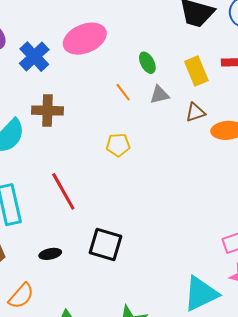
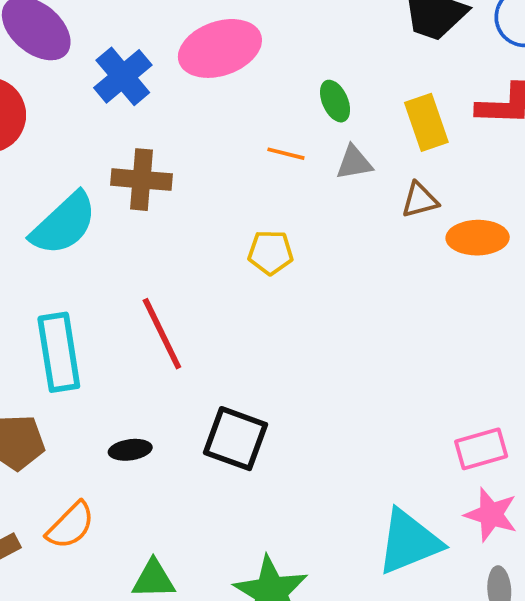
orange line: (123, 92) -> (286, 154), turned -42

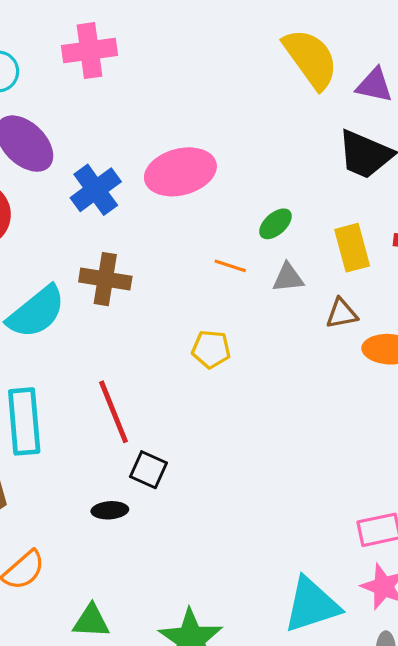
green ellipse: (335, 101) -> (275, 224), turned 68
black square: (235, 439) -> (148, 470), moved, size x0.7
black ellipse: (130, 450) -> (110, 510), moved

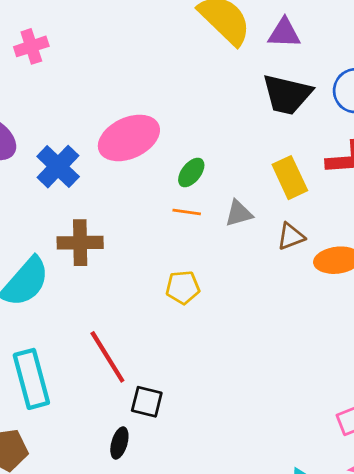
pink cross: (89, 51) -> (31, 46), size x0.7
green ellipse: (275, 224) -> (191, 172), moved
black ellipse: (110, 510) -> (119, 443), turned -60

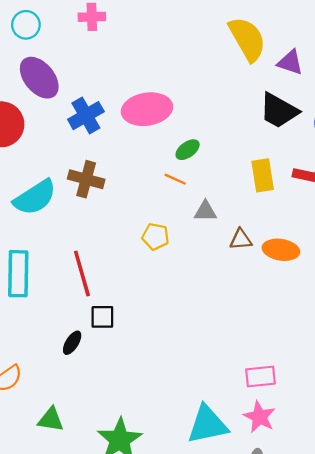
gray triangle: (239, 213) -> (205, 211), moved
brown triangle: (291, 236) -> (241, 239), moved
black square: (147, 402) -> (102, 317), turned -30

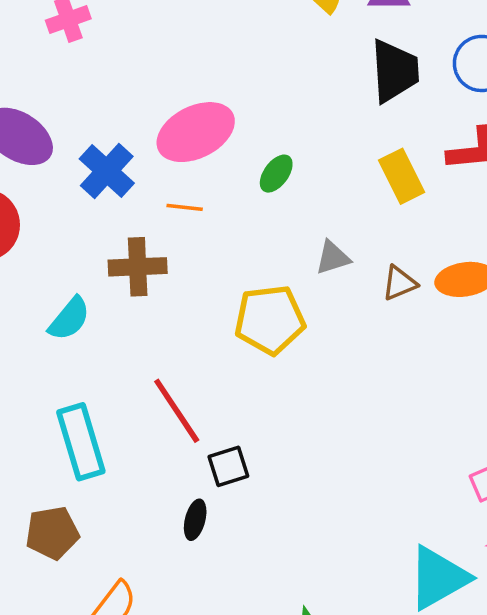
black trapezoid: (279, 111) -> (395, 71), turned -105
orange line: (175, 179) -> (185, 207), moved
cyan semicircle: (35, 197) -> (69, 319), size x0.7
yellow pentagon: (156, 237) -> (270, 320), size x1.6

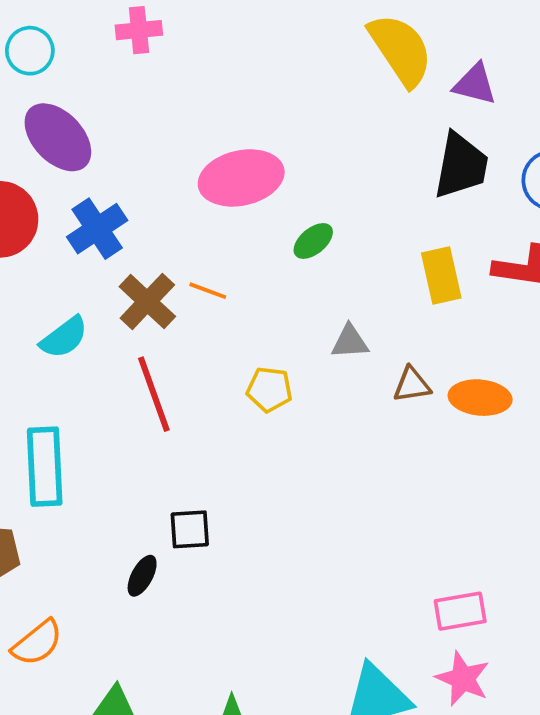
blue cross: (107, 171) -> (97, 229), moved
orange line: (185, 207) -> (208, 291), moved
brown cross: (138, 267) -> (147, 301), turned 32
yellow pentagon: (270, 320) -> (269, 389), size x0.6
red line: (177, 411) -> (154, 394), moved

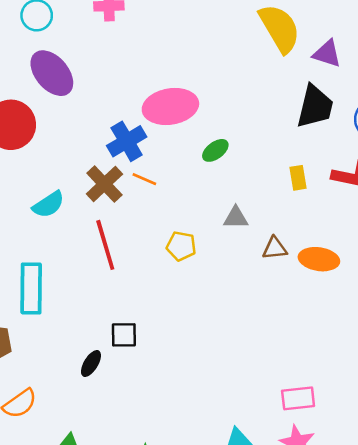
blue cross: (97, 229) -> (127, 141), moved
yellow rectangle: (441, 276) -> (298, 178), size x0.7

